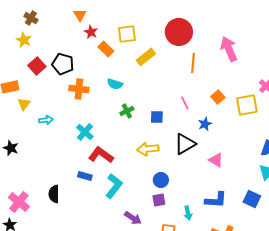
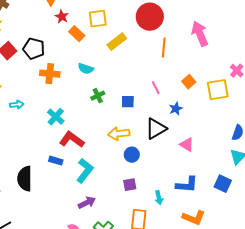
blue circle: (161, 180) -> (132, 155), moved
black semicircle: (54, 194) -> (25, 179), size x1.4
purple arrow: (133, 218) -> (87, 203), moved, turned -60

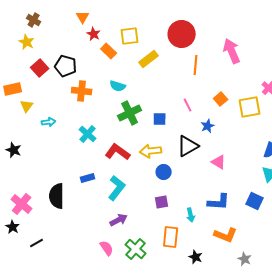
green cross: (98, 96) -> (130, 113), size x1.6
red L-shape: (72, 140) -> (118, 152), moved
blue rectangle: (56, 161) -> (88, 178), turned -32

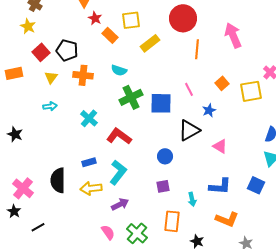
yellow triangle: (27, 106) -> (51, 77), moved
blue square: (160, 119) -> (161, 103), size x1.6
yellow arrow: (151, 151) -> (91, 188), moved

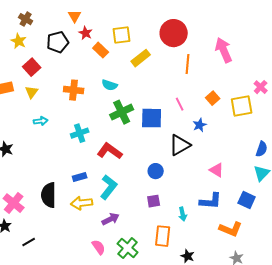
black pentagon: (67, 50) -> (58, 42), moved, turned -30
yellow triangle: (51, 77) -> (32, 92), moved
cyan cross: (89, 118) -> (80, 133), turned 30
pink triangle: (220, 146) -> (217, 170), moved
orange L-shape: (227, 219) -> (231, 229), moved

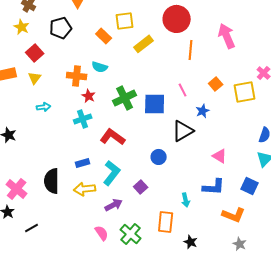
red star: (86, 33) -> (89, 96), moved
cyan semicircle: (110, 85) -> (100, 67), moved
purple square: (154, 201) -> (141, 187), moved, turned -32

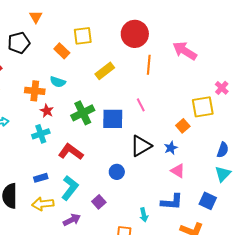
pink arrow: (227, 36) -> (185, 51), turned -35
yellow rectangle: (144, 44) -> (105, 71), moved
orange square: (216, 84) -> (183, 126), moved
blue star: (203, 111) -> (171, 148), moved

